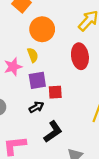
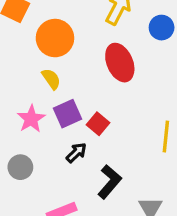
pink star: (13, 67) -> (31, 119), moved
red square: (55, 92) -> (98, 124), turned -32

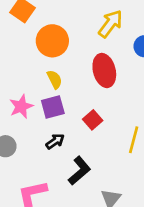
yellow semicircle: (51, 79) -> (55, 79), moved
red square: (98, 124) -> (93, 120), moved

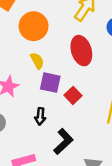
purple square: (53, 107) -> (50, 83), moved, turned 30
black arrow: (55, 141) -> (40, 116), turned 133

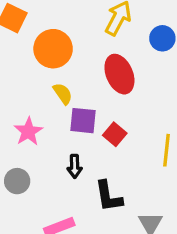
black L-shape: (63, 142) -> (109, 196), turned 130

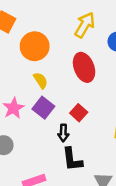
purple square: (83, 121) -> (43, 108), moved, turned 30
black arrow: (75, 166) -> (63, 133), moved

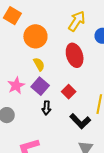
black arrow: (63, 133) -> (46, 108), moved
black L-shape: (72, 159) -> (80, 121), moved, turned -40

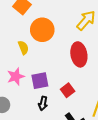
yellow semicircle: (39, 64) -> (23, 48), moved
purple square: (40, 86) -> (40, 81), turned 30

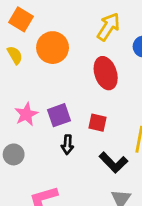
yellow semicircle: (23, 48) -> (15, 55), moved
red square: (68, 90) -> (98, 123), turned -32

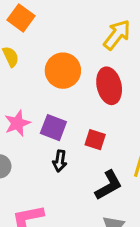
orange circle: (53, 48) -> (63, 71), moved
purple square: (59, 115) -> (53, 128), turned 35
black L-shape: (113, 162) -> (109, 185), turned -80

